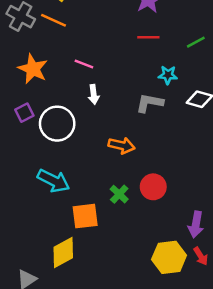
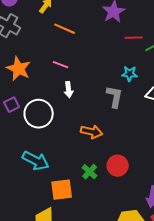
orange line: (54, 20) -> (65, 29), moved
red line: (148, 37) -> (134, 38), moved
gray L-shape: (150, 103) -> (115, 97), turned 90

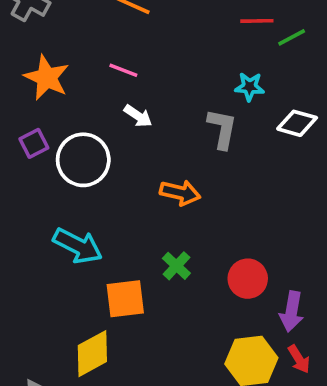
white arrow: (69, 90) -> (138, 116), turned -49
red circle: (118, 166) -> (248, 279), moved

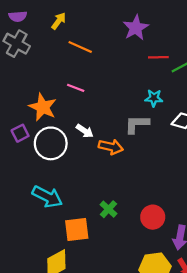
orange star: (47, 78) -> (43, 107), moved
white arrow: (138, 116) -> (85, 131), moved
gray L-shape: (222, 129) -> (137, 124), turned -100
orange arrow: (180, 193) -> (111, 147), moved

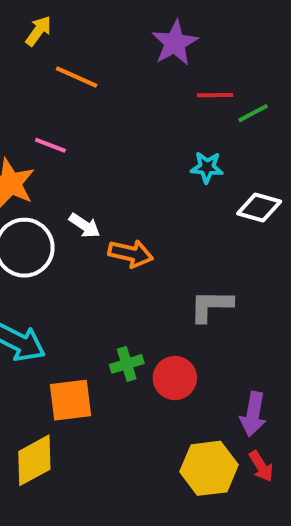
pink line: (76, 88) -> (50, 145), moved
gray L-shape: (137, 124) -> (211, 306), moved
green cross: (109, 209) -> (127, 364), turned 30
red circle: (153, 217) -> (175, 378), moved

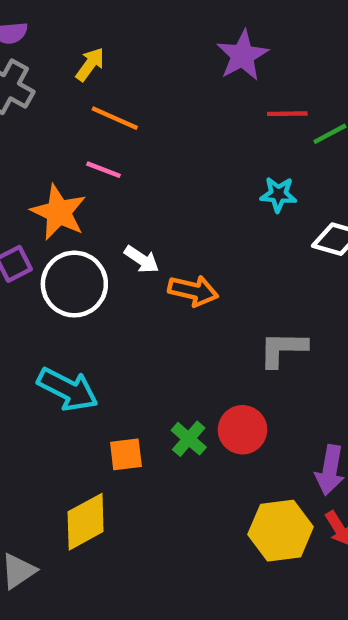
yellow arrow: (38, 31) -> (90, 64), moved
orange line: (77, 77) -> (115, 118), moved
green cross: (127, 364) -> (189, 439), moved, turned -32
orange square: (71, 400) -> (126, 454), size x0.7

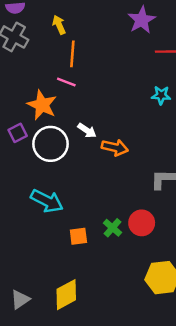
yellow arrow: (90, 64) -> (59, 25), turned -60
orange line: (115, 118) -> (72, 54), turned 70
yellow diamond: (86, 522) -> (66, 295), moved

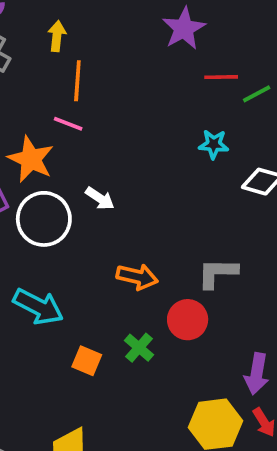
yellow arrow: (59, 25) -> (57, 36), turned 30
orange arrow: (115, 148) -> (137, 277), moved
red circle: (142, 223) -> (188, 320), moved
orange square: (78, 236) -> (87, 361), turned 30

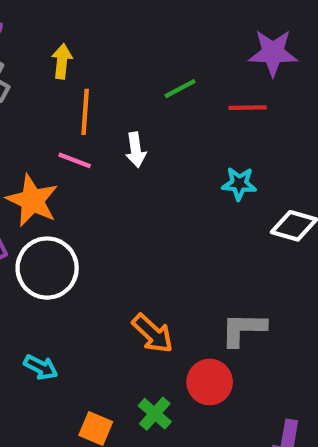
purple star: (184, 29) -> (273, 53), moved, turned 30
green line: (257, 94) -> (180, 89), moved
white arrow: (100, 198) -> (136, 150), moved, turned 48
orange arrow: (137, 277) -> (153, 333), turned 30
cyan arrow: (38, 307) -> (41, 367), size x0.6

